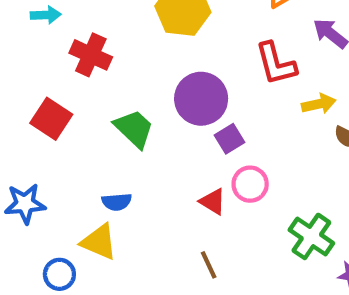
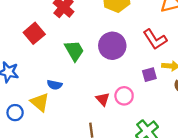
red L-shape: (276, 64) -> (155, 39), turned -35
purple square: (229, 139) -> (149, 75), moved

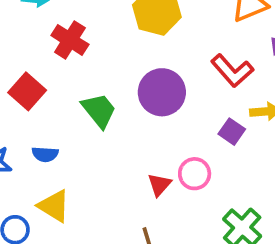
purple square: (149, 75) -> (232, 132), turned -32
blue semicircle: (55, 85) -> (45, 154), moved
red triangle: (103, 99) -> (159, 185), turned 32

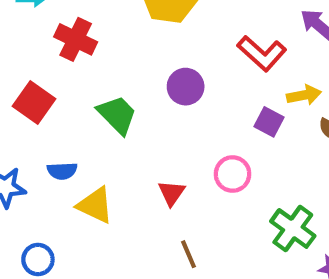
purple circle: (162, 92) -> (186, 87), size x0.7
red triangle: (159, 185) -> (172, 193), moved
yellow triangle: (54, 206) -> (95, 205), moved

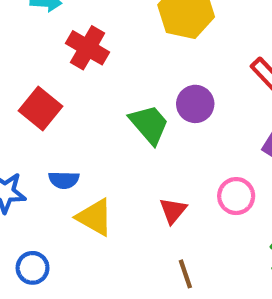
green trapezoid: (117, 115) -> (149, 124), moved

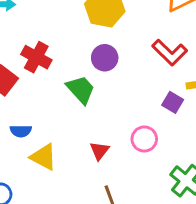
red cross: (88, 48) -> (36, 57), moved
purple circle: (195, 104) -> (105, 58), moved

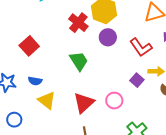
red cross: (36, 57) -> (78, 23), moved
purple circle: (105, 58) -> (108, 37), moved
red triangle: (99, 151) -> (84, 103), size x1.6

